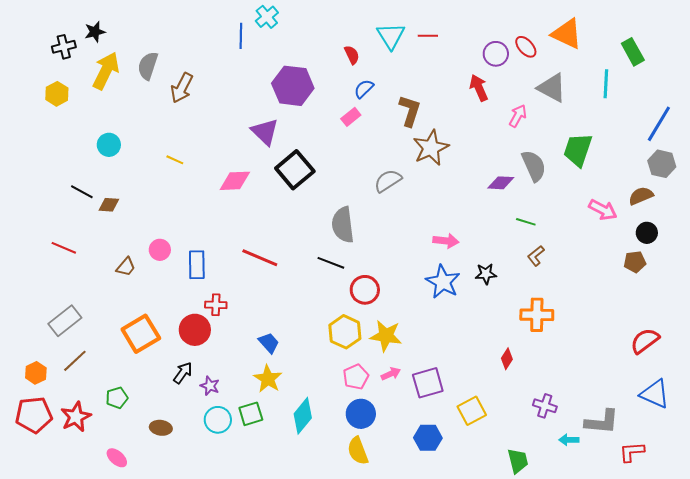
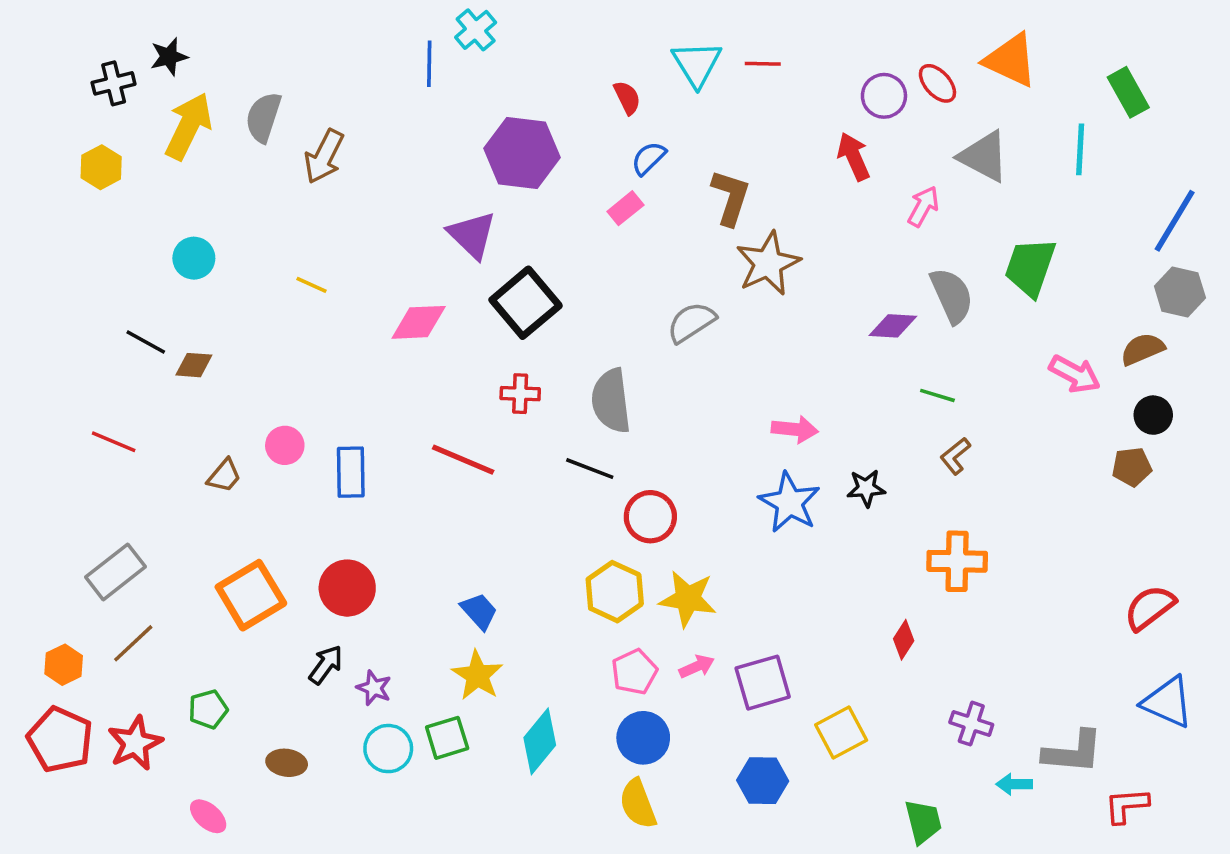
red cross: (216, 305) -> (520, 394), moved
red pentagon: (34, 415) -> (60, 740), turned 30

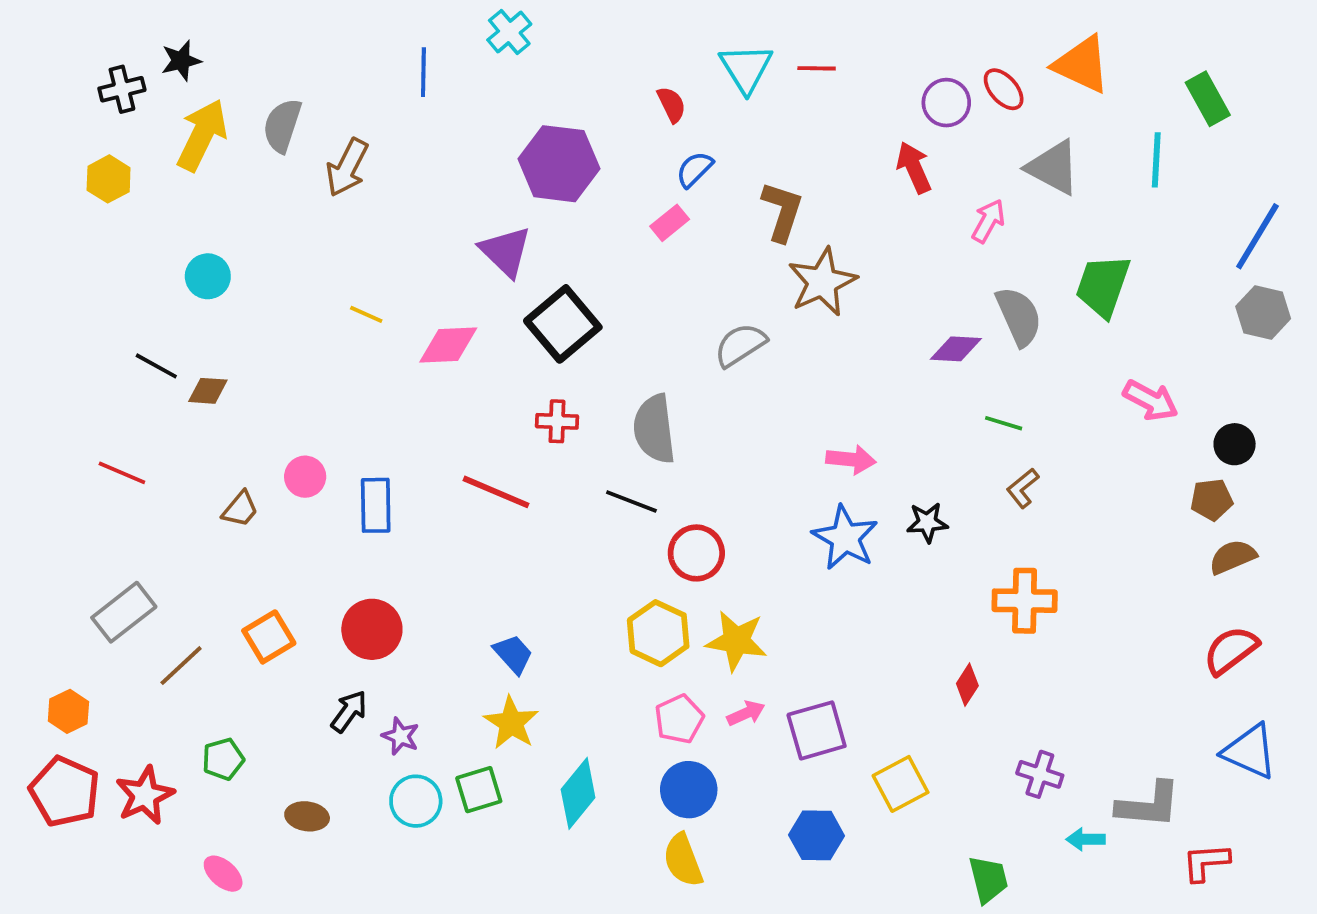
blue line: (429, 64) -> (423, 72), moved
yellow line: (312, 285) -> (366, 314), moved
brown semicircle: (1143, 349) -> (1233, 557), moved
orange square: (251, 595) -> (269, 637), size x0.7
brown line: (133, 643) -> (181, 666), moved

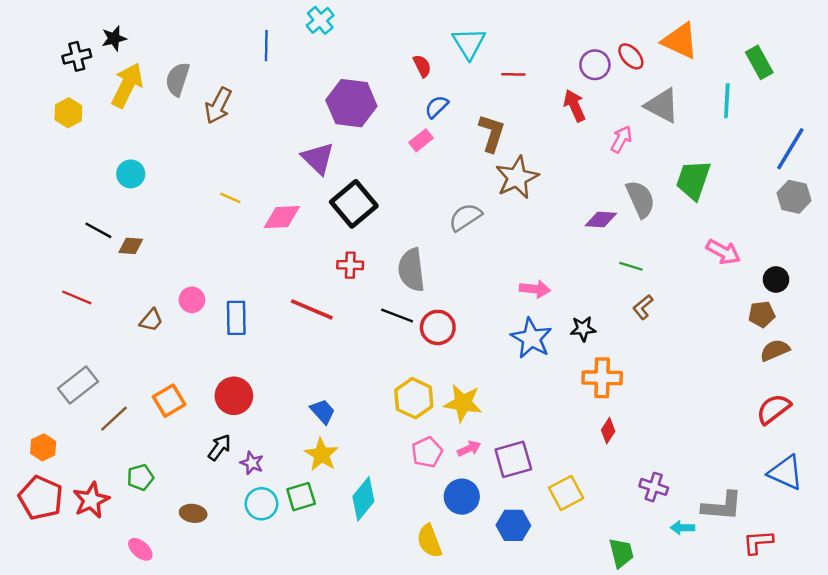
red line: (817, 68) -> (513, 74), moved
red circle: (696, 553) -> (438, 327), moved
orange cross: (1025, 601) -> (602, 378), moved
blue circle: (689, 790) -> (462, 497), moved

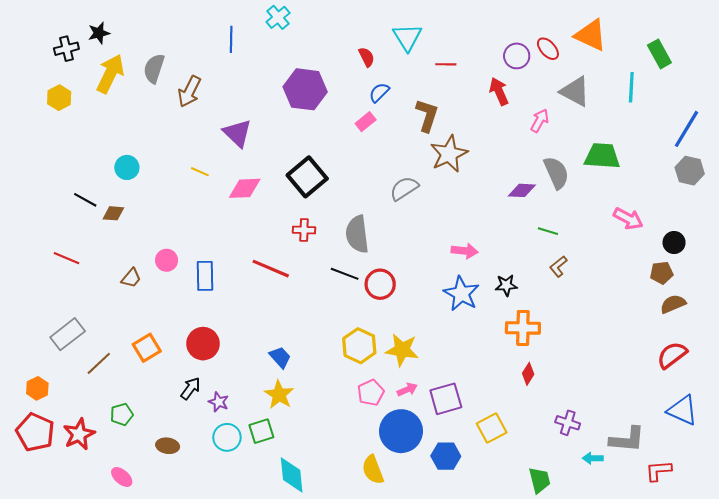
purple triangle: (318, 158) -> (237, 133), moved
cyan circle: (131, 174) -> (127, 167), moved
green trapezoid: (693, 180) -> (602, 156), turned 75
blue circle: (462, 497) -> (401, 431), size x1.4
cyan diamond: (363, 499) -> (292, 475), moved, turned -45

